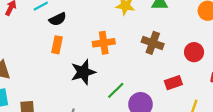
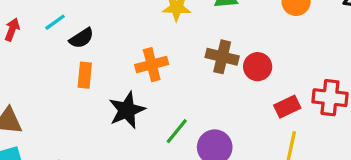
red circle: (194, 52) -> (258, 67), moved
red rectangle: (173, 83) -> (287, 107), moved

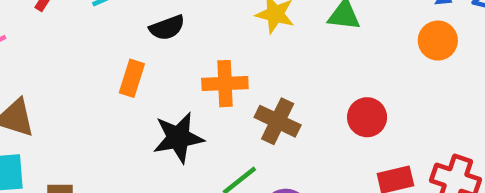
black semicircle: (81, 38) -> (167, 28), moved
brown cross: (222, 57) -> (278, 121), moved

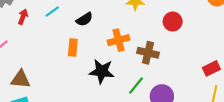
red circle: (367, 117) -> (173, 22), moved
black star: (178, 138) -> (102, 71), turned 30

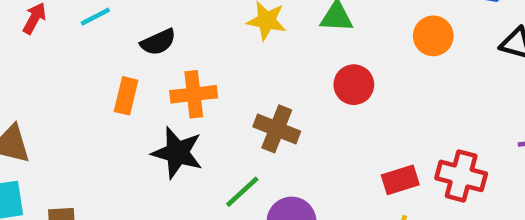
red circle: (173, 22) -> (354, 85), moved
orange cross: (118, 40) -> (194, 94), moved

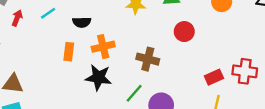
black semicircle: (158, 42) -> (82, 22), turned 30

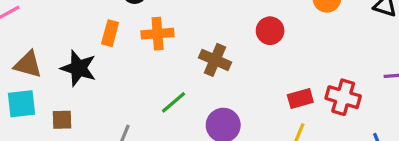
black star: (99, 77) -> (78, 68), moved
green line: (134, 93) -> (174, 102), moved

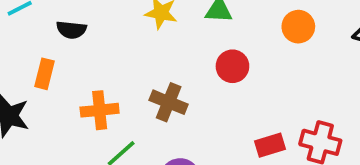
orange cross: (158, 34) -> (100, 110), moved

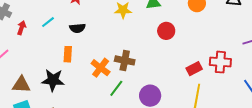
brown cross: (169, 102) -> (125, 60), moved
orange cross: (100, 110) -> (101, 68), turned -36

